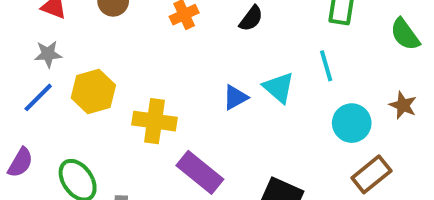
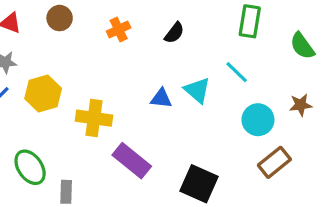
cyan line: (326, 66) -> (237, 72), turned -30
blue triangle: (235, 97) -> (161, 98), turned 35
brown star: (403, 105) -> (301, 105), turned -30

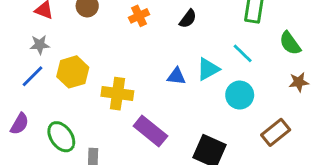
green semicircle: (302, 46) -> (290, 43), moved
cyan triangle: (197, 90) -> (208, 69), turned 50
cyan circle: (258, 120) -> (240, 95), moved

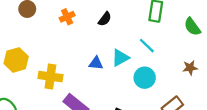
green semicircle: (290, 43) -> (192, 27), moved

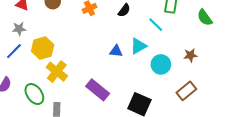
cyan line: (147, 46) -> (156, 25), moved
brown star: (190, 68) -> (190, 55), moved
yellow cross: (50, 77) -> (57, 72), moved, turned 30

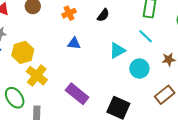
cyan line: (156, 25) -> (146, 36), moved
blue triangle: (116, 51) -> (74, 43), moved

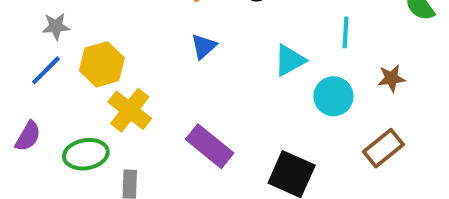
cyan line: (146, 36) -> (345, 32), turned 49
blue triangle: (74, 43) -> (204, 46), turned -48
green ellipse: (15, 98) -> (86, 154), turned -65

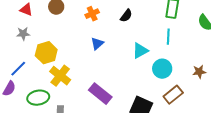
blue line: (46, 70) -> (18, 69), moved
brown star: (391, 78) -> (199, 72), moved
brown rectangle: (383, 148) -> (173, 95), moved

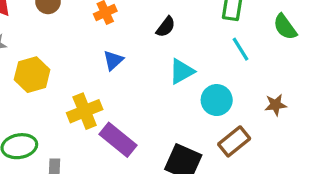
black semicircle: (126, 16) -> (166, 27), moved
cyan line: (168, 37) -> (241, 49), moved, turned -35
yellow cross: (60, 76) -> (85, 111), moved, turned 30

